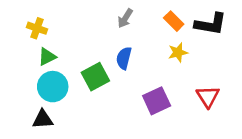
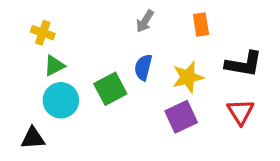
orange rectangle: (174, 21) -> (201, 24), turned 36
black L-shape: (211, 24) -> (244, 64), moved
yellow star: (178, 52) -> (188, 77), moved, size x1.4
black triangle: (43, 119) -> (33, 138), moved

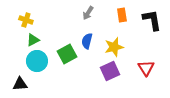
black L-shape: (244, 64) -> (152, 20), moved, turned -110

